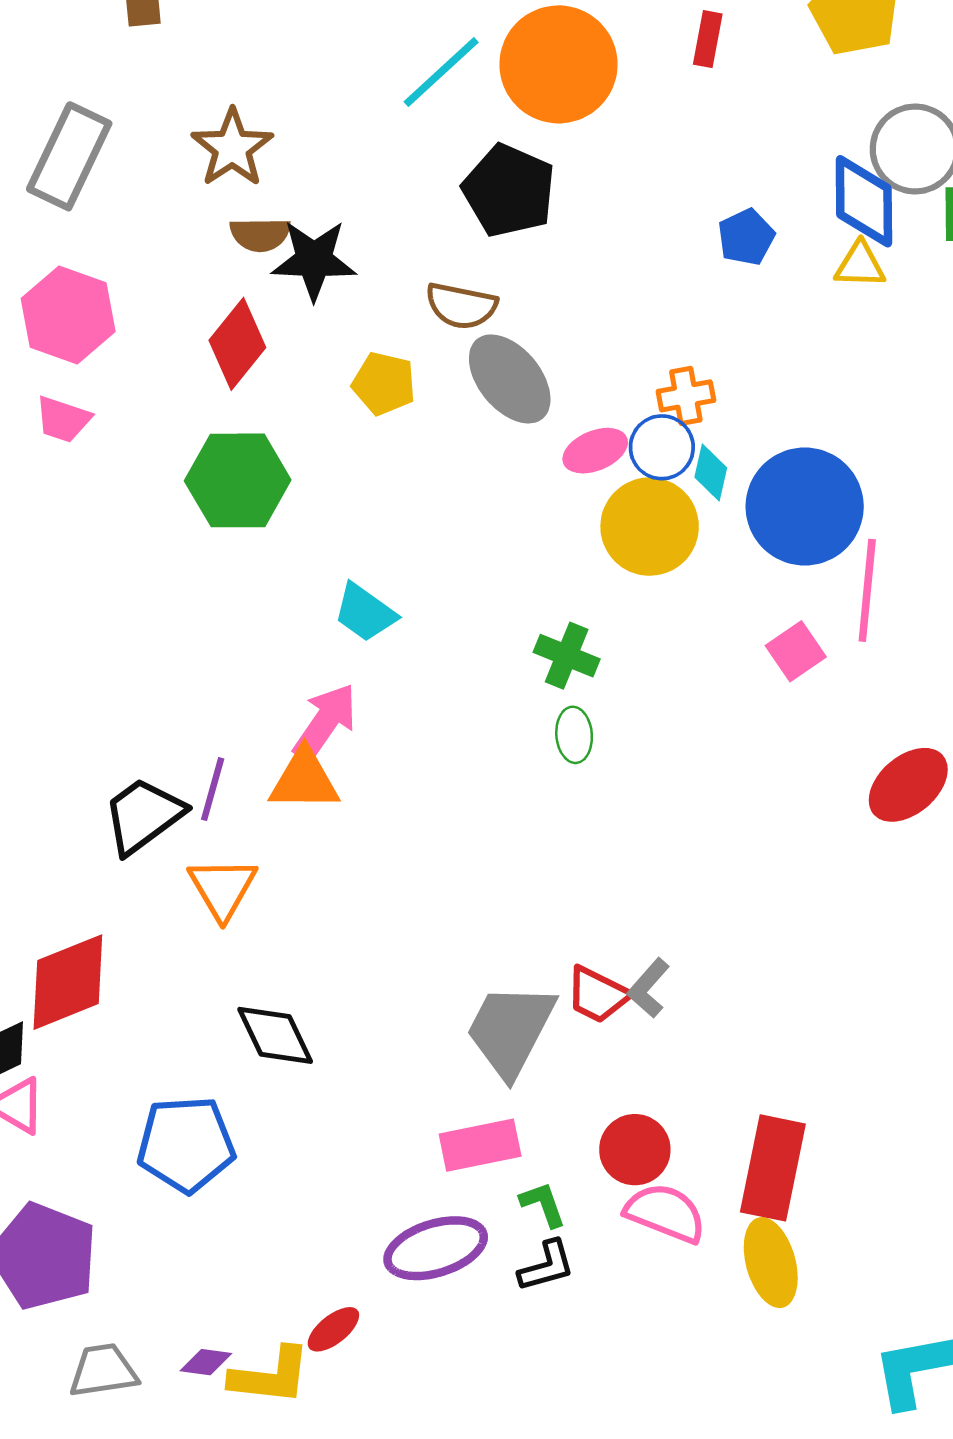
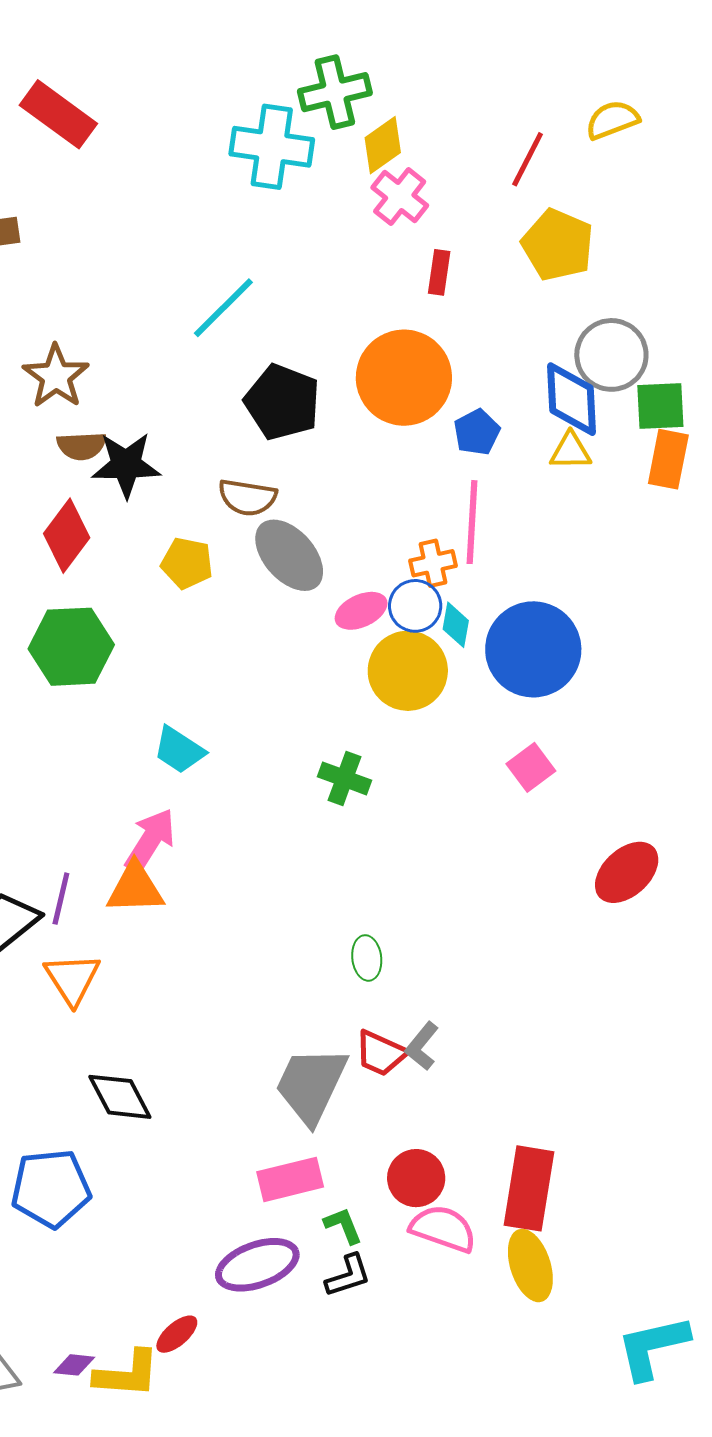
orange circle: (558, 64) -> (404, 378), moved
pink line: (867, 590) -> (472, 522), moved
green ellipse: (574, 735) -> (367, 958), moved

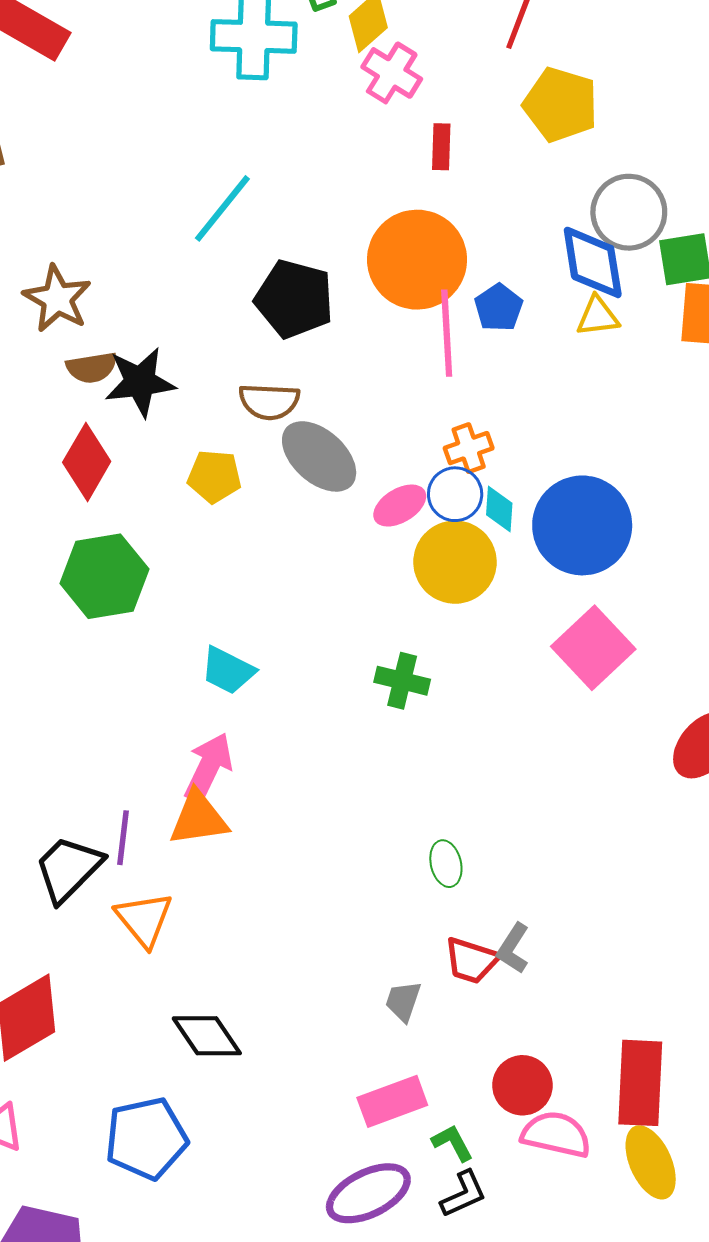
pink line: (472, 522) -> (447, 333), moved
pink square: (531, 767) -> (593, 648), size x1.6
gray trapezoid: (311, 1085) -> (403, 1001), size x0.5

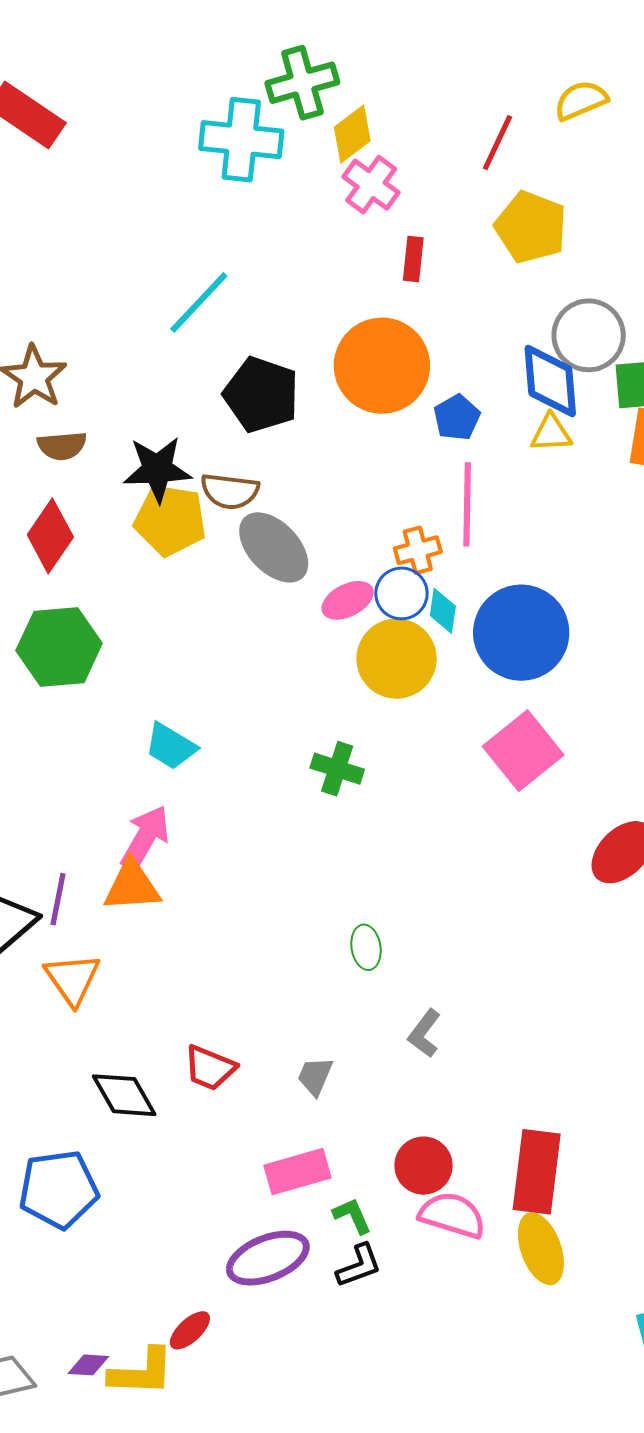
pink line: (447, 333) -> (467, 504), moved
black star: (140, 382) -> (157, 469), moved
yellow pentagon: (214, 476) -> (170, 520), moved, size x1.4
red trapezoid: (471, 960) -> (210, 1068), moved

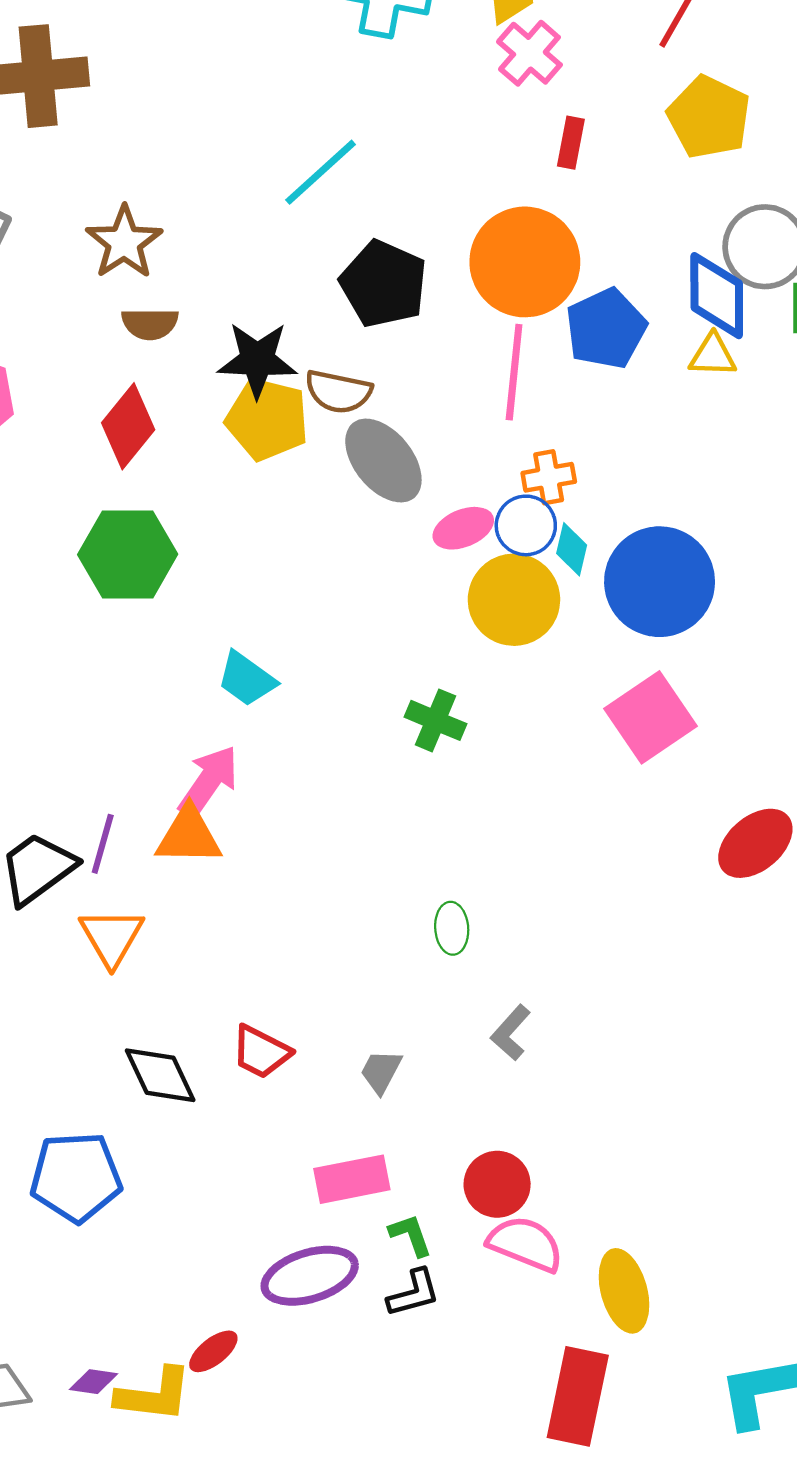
blue pentagon: (457, 417) -> (606, 329), size x1.5
pink line: (467, 504) -> (514, 372), moved
red rectangle: (537, 1172) -> (578, 1396), moved

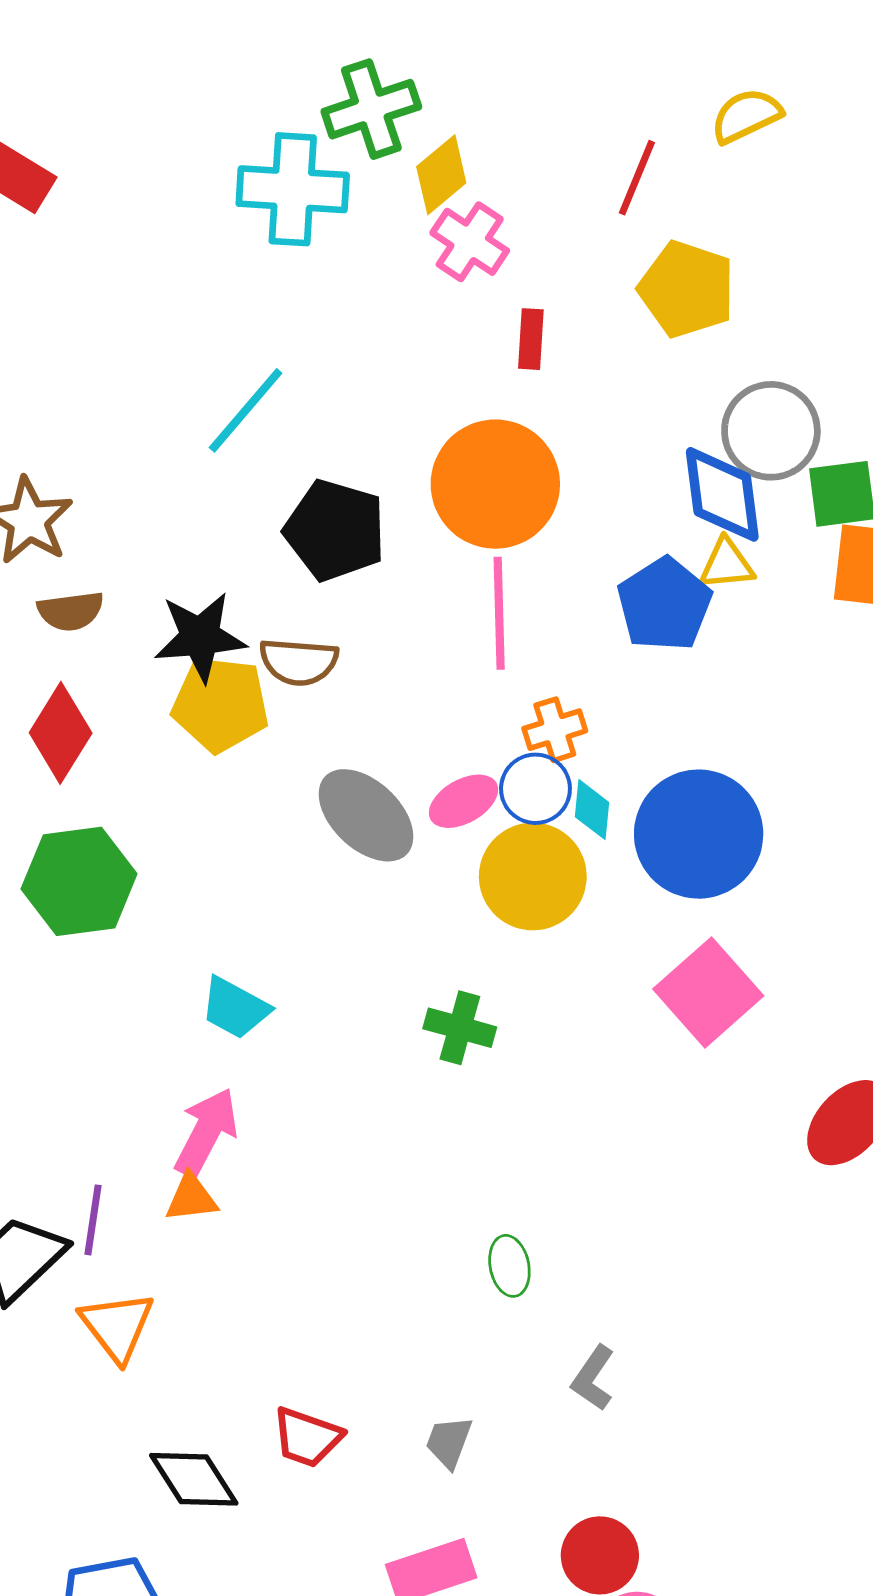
blue pentagon: (606, 329) -> (664, 604), moved
gray ellipse: (383, 461) -> (366, 815), moved
orange triangle: (189, 836) -> (191, 1198), size x0.7

